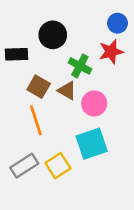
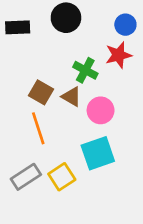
black circle: (53, 35) -> (66, 18), moved
black rectangle: (17, 54) -> (18, 27), moved

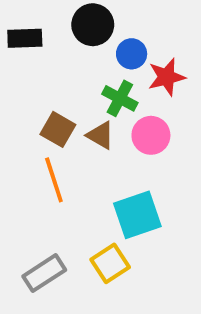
blue circle: (125, 25) -> (132, 54), moved
pink circle: (101, 110) -> (151, 135), moved
gray rectangle: (26, 177) -> (44, 273), moved
yellow square: (62, 177) -> (110, 263), moved

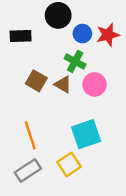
black rectangle: (25, 38) -> (21, 36), moved
red star: (166, 77) -> (108, 35), moved
orange line: (54, 180) -> (30, 135), moved

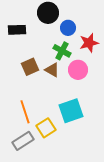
red star: (108, 35) -> (89, 43), moved
brown square: (36, 81) -> (30, 67), turned 36
yellow square: (69, 164) -> (46, 128), moved

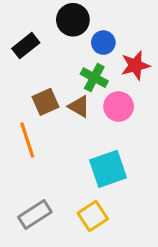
black rectangle: (17, 30) -> (26, 46), turned -36
orange line: (25, 112) -> (27, 140), moved
yellow square: (46, 128) -> (93, 216), moved

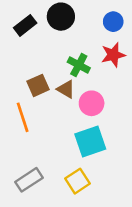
blue circle: (103, 43) -> (113, 22), moved
black rectangle: (26, 46) -> (25, 25), moved
pink circle: (119, 106) -> (92, 103), moved

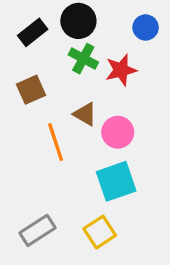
red star: (113, 55) -> (121, 70), moved
green cross: (79, 65) -> (83, 59), moved
brown square: (38, 85) -> (31, 90), moved
orange line: (23, 117) -> (56, 142), moved

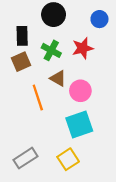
black rectangle: (33, 32) -> (22, 36), moved, turned -54
green cross: (83, 59) -> (51, 50), moved

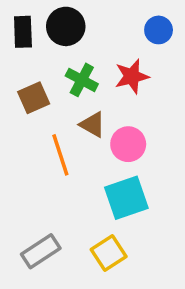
black circle: (54, 15) -> (66, 26), moved
black rectangle: (22, 36) -> (23, 32), moved

